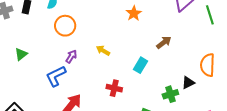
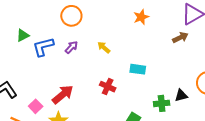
brown arrow: (164, 42) -> (180, 38), moved
cyan rectangle: (141, 65) -> (138, 69), turned 56
blue L-shape: (56, 76) -> (43, 47), moved

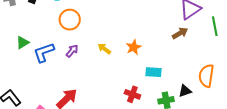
orange star: (141, 17) -> (134, 47), moved
cyan rectangle: (138, 69) -> (153, 72), moved
red cross: (108, 87) -> (132, 94), moved

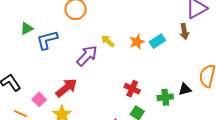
brown arrow: (180, 33) -> (184, 31), turned 105
purple arrow: (72, 51) -> (87, 56), moved, size x1.6
cyan rectangle: (153, 72) -> (157, 41), moved, turned -42

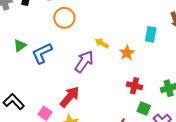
cyan rectangle: (157, 41) -> (151, 34), turned -35
orange star: (137, 42) -> (127, 53), moved

